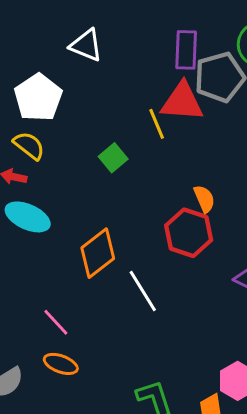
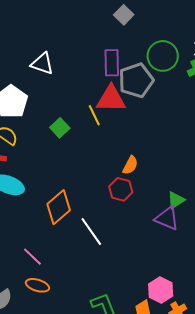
green square: (113, 158) -> (60, 128), moved
orange semicircle: (204, 199) -> (130, 165), turned 54
red hexagon: (189, 233) -> (121, 189), size x0.7

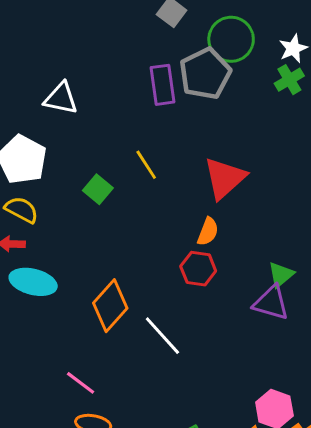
green circle: (163, 56) -> (231, 39), moved
gray pentagon: (136, 80) -> (205, 74), moved
red triangle: (111, 99) -> (225, 178), moved, turned -36

